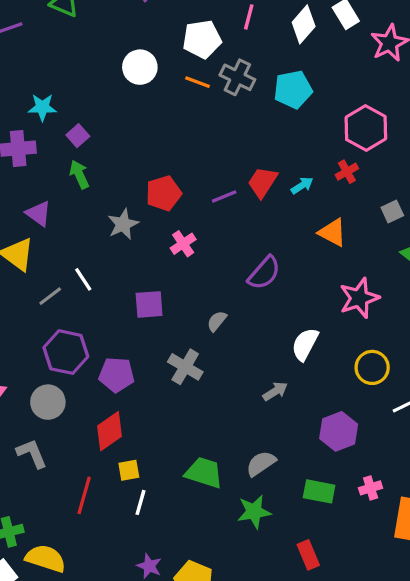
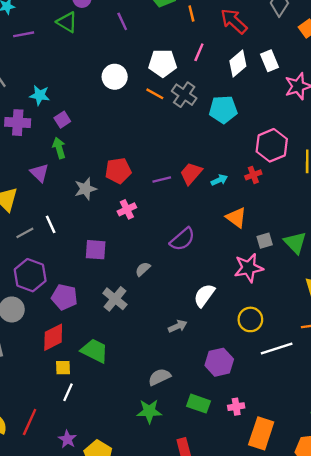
gray square: (392, 211) -> (265, 241), moved
purple triangle: (38, 214) -> (39, 173), moved
green trapezoid: (204, 473) -> (94, 351), moved
red line: (84, 495) -> (30, 422), moved

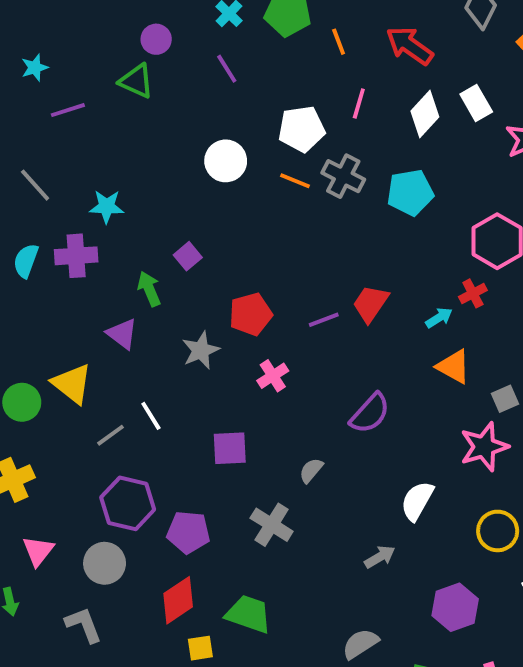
purple square: (62, 120) -> (188, 256), moved
cyan arrow: (219, 180) -> (439, 318), moved

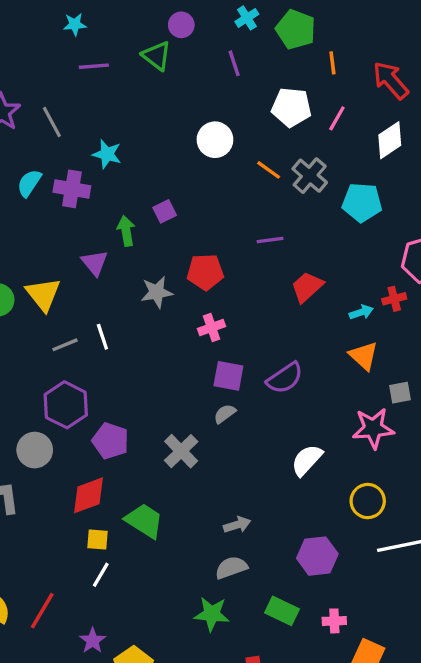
white pentagon: (302, 129) -> (291, 107), moved
purple line: (324, 320) -> (270, 240), moved
purple square: (230, 448) -> (228, 376), moved
gray arrow: (380, 557) -> (237, 525), moved

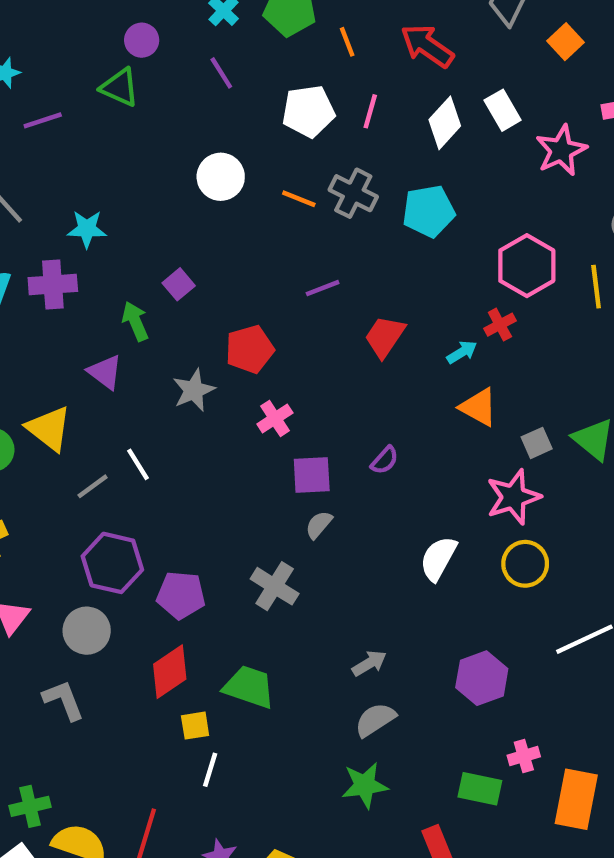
purple semicircle: (285, 378) -> (385, 460), size x0.6
yellow circle: (368, 501) -> (525, 564), moved
green rectangle: (282, 611) -> (480, 789), moved

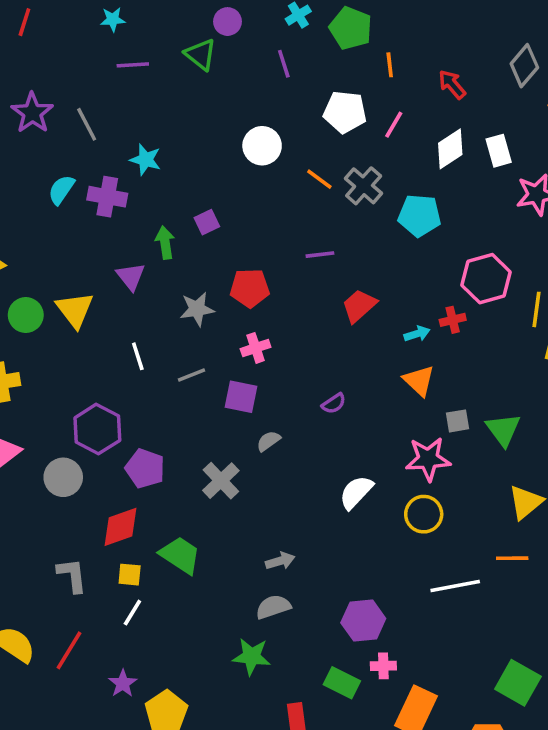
red arrow: (427, 46) -> (452, 84), size x0.7
purple square: (312, 475) -> (241, 397), moved
gray line: (93, 486) -> (191, 375), moved
purple hexagon: (482, 678) -> (363, 621), moved
gray L-shape: (63, 700) -> (72, 575), moved

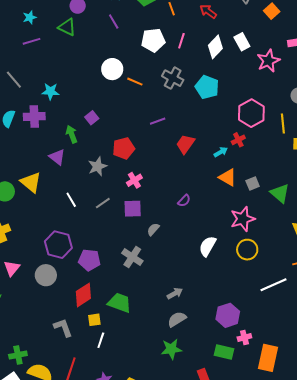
cyan star: (113, 19) -> (30, 17), moved
orange line: (319, 179) -> (135, 82), moved
cyan pentagon: (419, 215) -> (207, 87), turned 30
gray square: (458, 421) -> (253, 183), moved

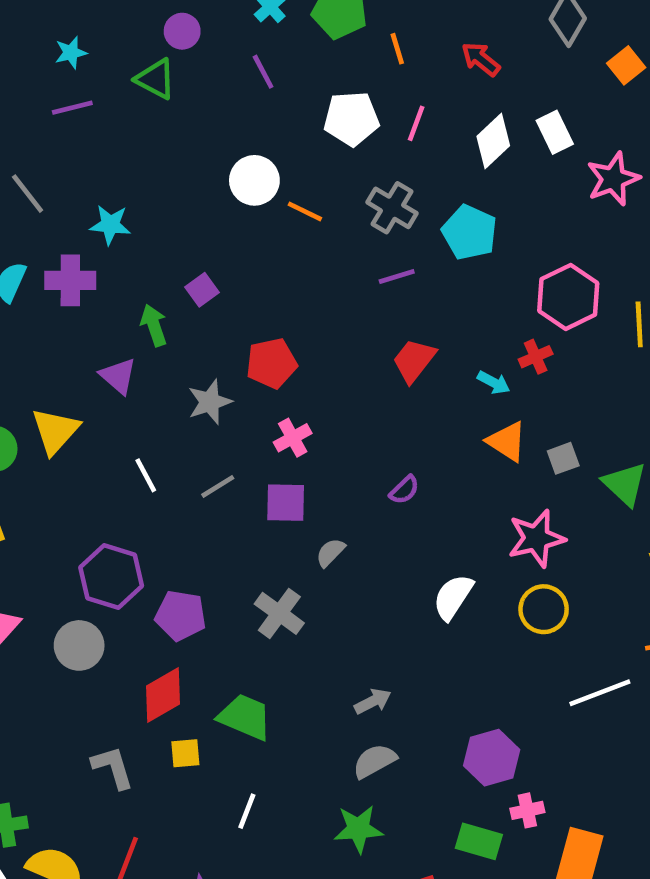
purple line: (158, 121) -> (397, 276), moved
cyan arrow: (221, 152) -> (494, 383), turned 56
yellow triangle: (31, 182) -> (55, 431), turned 30
white line: (101, 340) -> (247, 811), moved

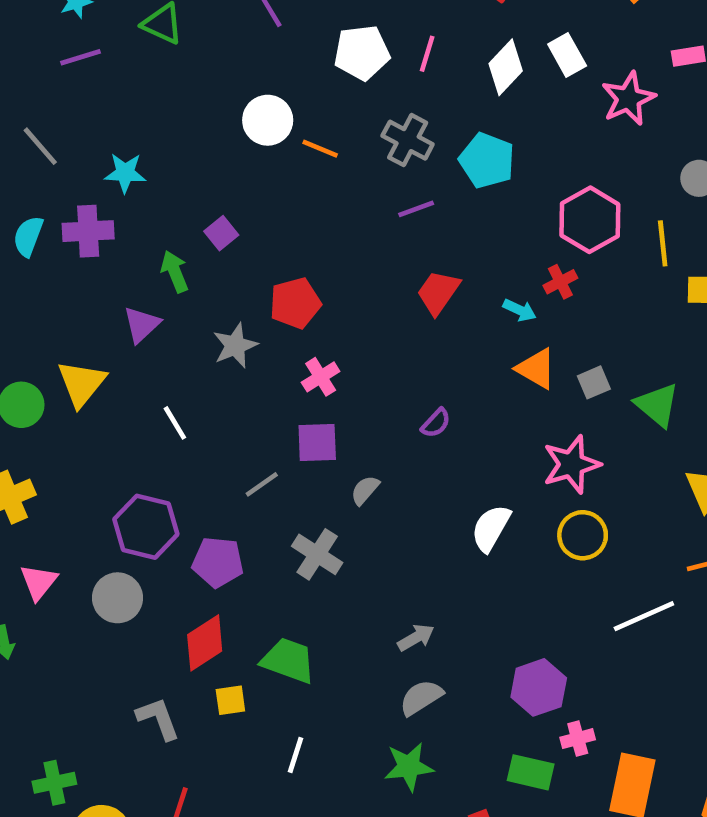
purple triangle: (118, 376) -> (142, 325), turned 39
gray line: (218, 486) -> (262, 484), moved

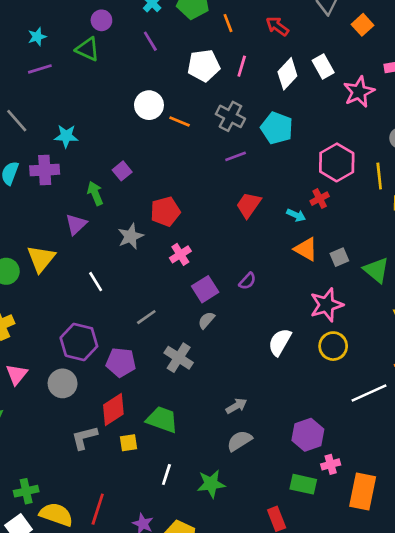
purple square: (317, 442) -> (205, 289), moved, turned -30
gray L-shape: (158, 719) -> (84, 438), moved, turned -84
green star: (409, 767) -> (211, 484), moved

